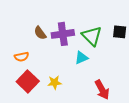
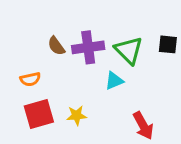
red square: (28, 81) -> (39, 114), turned 30

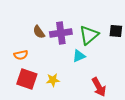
green triangle: (129, 50) -> (89, 35), turned 35
red square: (39, 114) -> (27, 79), turned 35

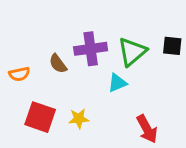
brown semicircle: (39, 32) -> (58, 64), moved
orange semicircle: (21, 55) -> (19, 74), moved

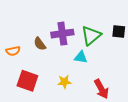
cyan triangle: (117, 83) -> (81, 57), turned 32
yellow star: (79, 119) -> (64, 82), moved

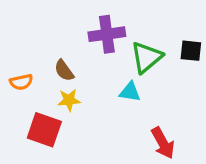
purple cross: (62, 34) -> (107, 34), moved
yellow star: (64, 82) -> (69, 100), moved

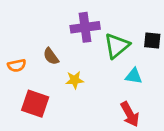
cyan triangle: (130, 92) -> (134, 76), moved
yellow star: (69, 100) -> (75, 80), moved

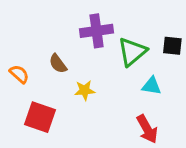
orange semicircle: (17, 66) -> (19, 74), turned -126

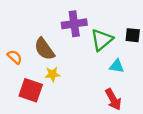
brown semicircle: (58, 64) -> (44, 49), size x1.5
yellow star: (85, 90) -> (52, 74), moved

